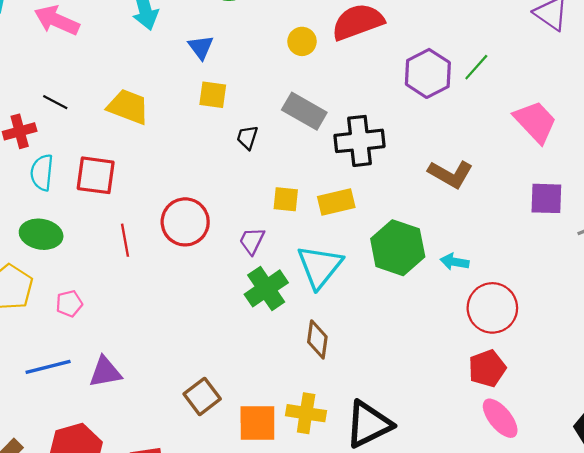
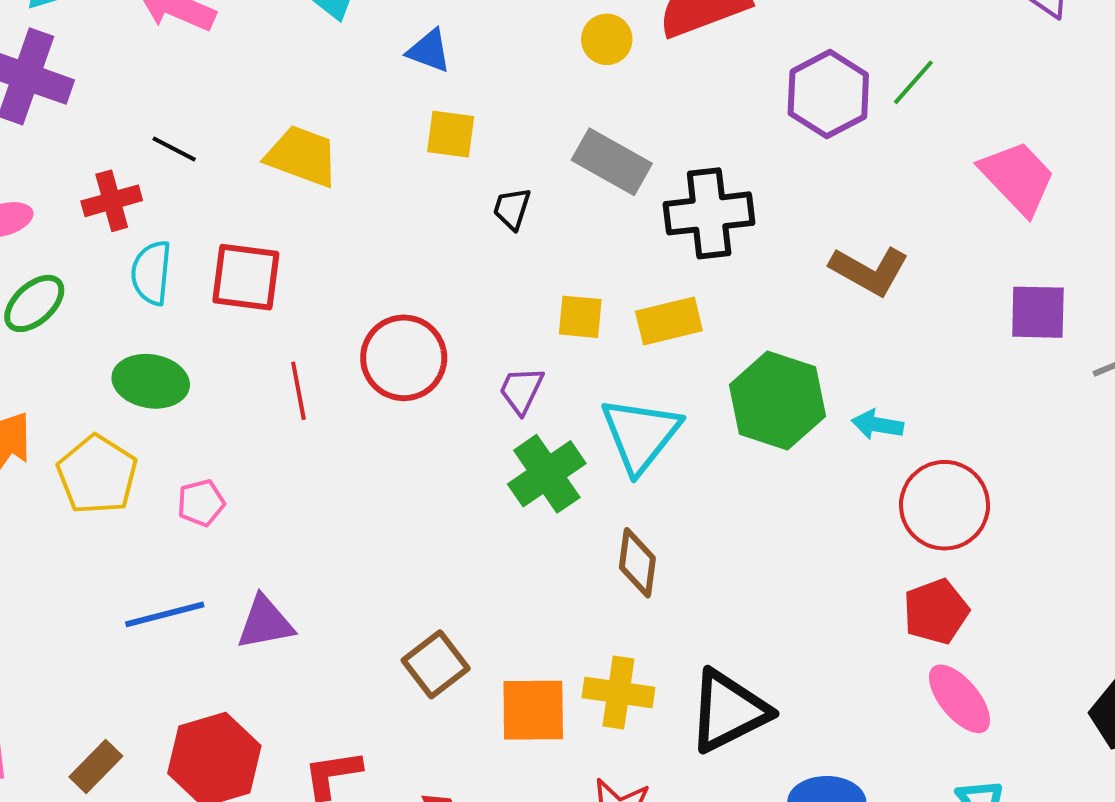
blue triangle: (201, 47) -> (429, 51), turned -32

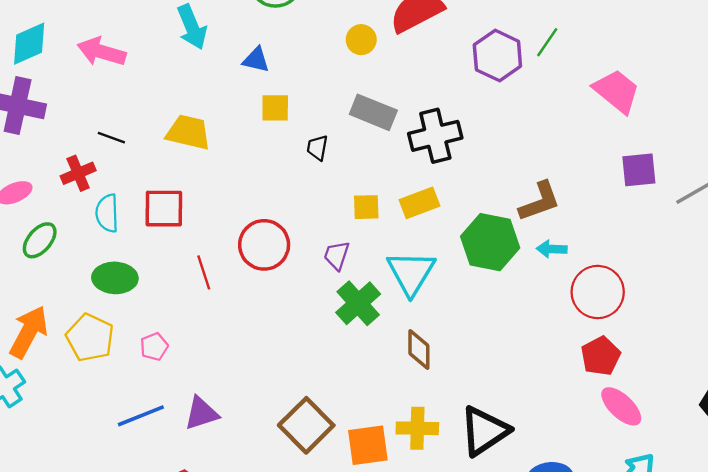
brown L-shape: (869, 271) -> (540, 201), moved, turned -42
brown square: (436, 664) -> (306, 425), size x1.4

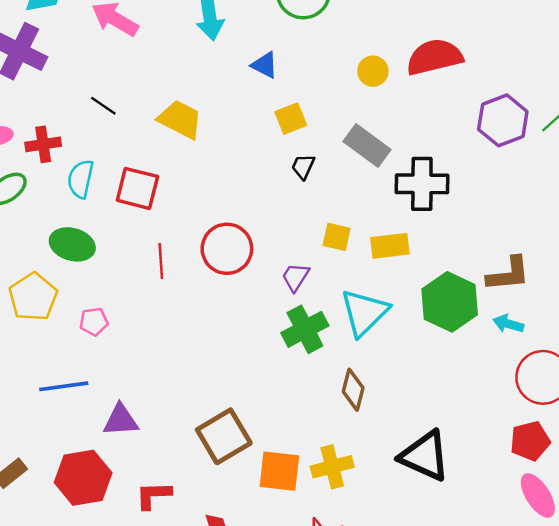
yellow square: (275, 108) -> (291, 119), moved, turned -36
red cross: (78, 173) -> (43, 144), moved
purple triangle: (201, 413) -> (121, 420), moved
yellow cross: (417, 428) -> (332, 467), turned -30
black triangle: (484, 431) -> (425, 456), moved, turned 44

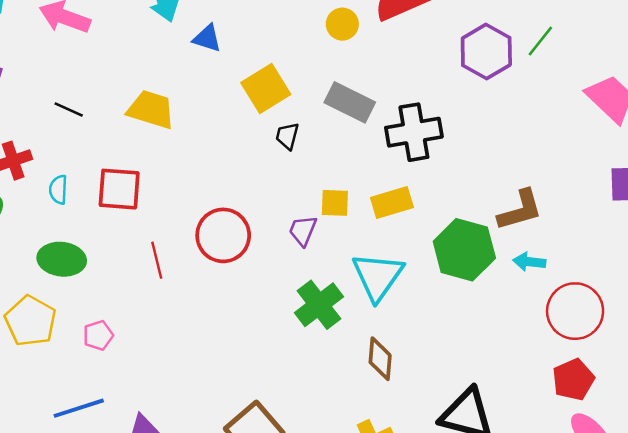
blue triangle: (265, 65) -> (207, 38), moved
yellow square: (291, 119) -> (266, 88), size x1.4
cyan semicircle: (81, 179) -> (58, 190), size x0.7
purple trapezoid: (296, 277) -> (303, 231), moved

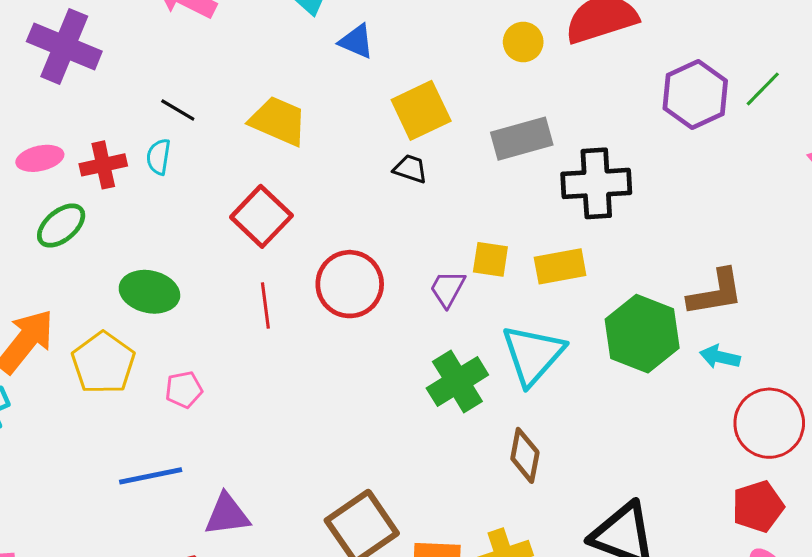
gray rectangle: (350, 102) -> (522, 139), turned -48
black trapezoid: (287, 136) -> (410, 169), moved, turned 88
red square: (119, 189) -> (261, 216), moved, turned 33
cyan semicircle: (58, 190) -> (159, 157), moved

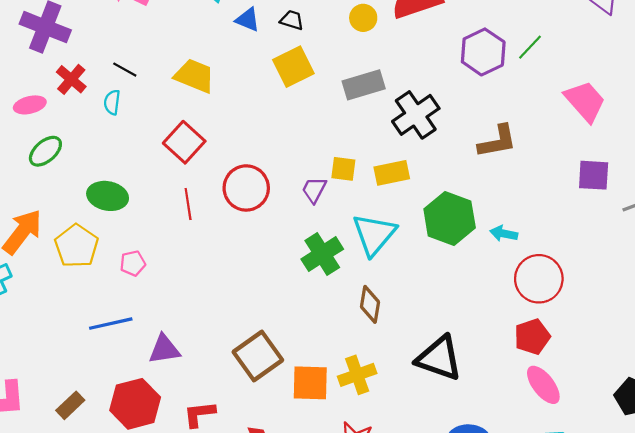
red cross: (103, 165) -> (71, 79), moved, turned -36
black trapezoid: (410, 169) -> (292, 20), moved
black cross: (596, 183) -> (416, 115), turned -30
brown L-shape: (716, 293) -> (497, 141), moved

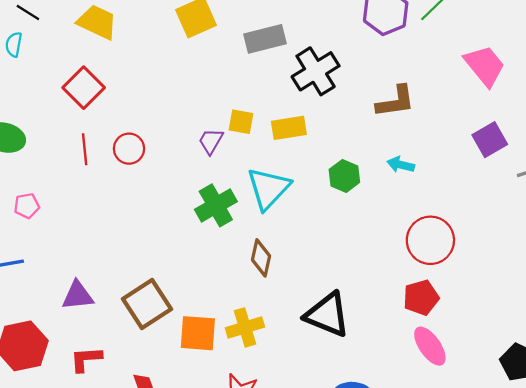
purple square: (594, 175) -> (490, 140), turned -36
red circle: (246, 188) -> (129, 149), moved, size x0.7
green hexagon: (450, 218) -> (344, 176), size x0.6
cyan arrow: (504, 234) -> (401, 165), moved
purple triangle: (164, 349) -> (78, 296), moved

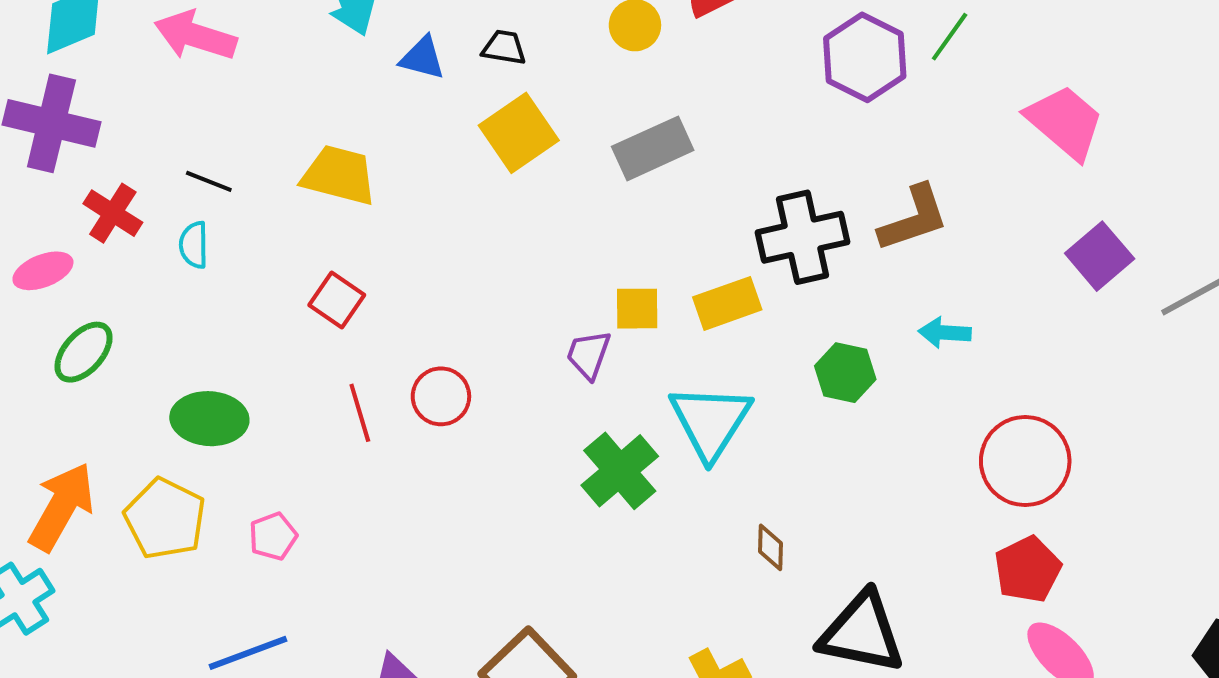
black cross: (316, 71) -> (802, 237), moved, turned 30
red square: (84, 88) -> (337, 300), size x0.7
brown diamond: (261, 258) -> (771, 547), moved, size x0.7

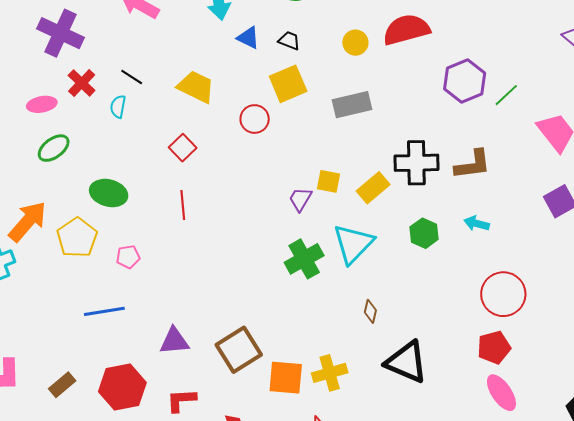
green line: (950, 37) -> (506, 95), moved
yellow rectangle: (727, 303) -> (373, 188), turned -32
red circle: (441, 396) -> (255, 119), moved

